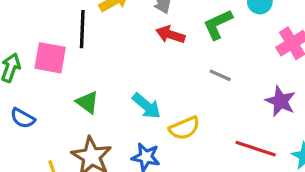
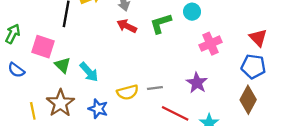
pink square: (50, 58) -> (43, 47), moved
gray line: (220, 75) -> (155, 88), moved, turned -40
cyan arrow: (147, 106) -> (89, 72), moved

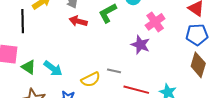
purple star: (197, 83) -> (140, 45), moved
gray line: (155, 88) -> (114, 71), turned 32

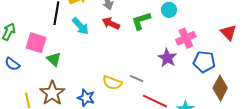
blue pentagon: (197, 35) -> (204, 62), moved
cyan arrow: (53, 68) -> (80, 26), moved
yellow semicircle: (91, 79) -> (112, 83), turned 36

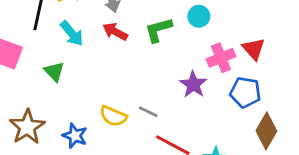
red triangle: (228, 32) -> (254, 49), moved
green triangle: (54, 59) -> (54, 71), moved

